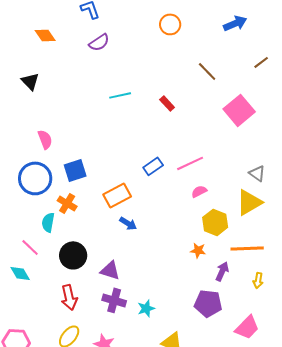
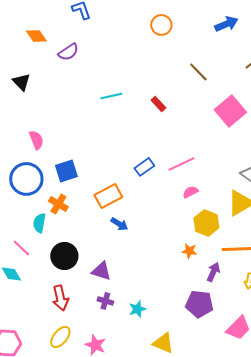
purple semicircle: (99, 42) -> (68, 52), moved
purple cross: (114, 300) -> (105, 301), size x0.7

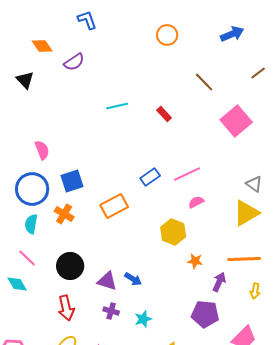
black triangle: (21, 82) -> (25, 80), moved
cyan semicircle: (39, 223) -> (31, 224), moved
yellow hexagon: (206, 223) -> (173, 232), moved
blue arrow: (119, 224) -> (133, 279), moved

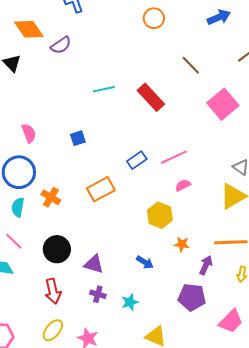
orange diamond: (42, 46) -> (29, 29), size x1.4
red rectangle: (164, 114) -> (151, 97), size x1.8
blue square: (72, 181) -> (78, 138), moved, size x0.7
blue arrow: (133, 279) -> (145, 262), moved

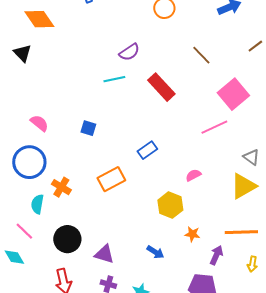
purple semicircle: (61, 45) -> (129, 52), moved
pink semicircle: (29, 133) -> (39, 123), turned -30
blue square: (78, 138) -> (88, 128), turned 35
pink line: (174, 157) -> (214, 127), moved
cyan semicircle: (18, 207) -> (37, 204), moved

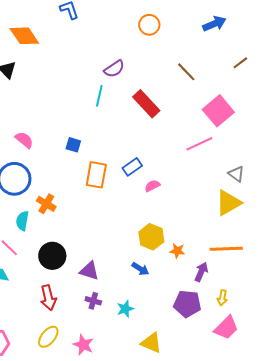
cyan line: (114, 79) -> (99, 96), turned -65
pink semicircle: (193, 175) -> (152, 186), moved
orange rectangle: (111, 179) -> (96, 175), moved, turned -52
yellow hexagon: (170, 205) -> (151, 237), moved
yellow arrow: (252, 264) -> (222, 298), moved

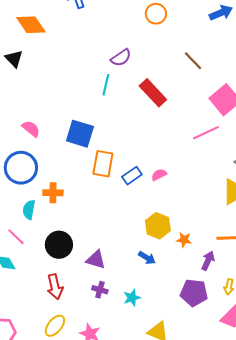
blue square: (73, 145) -> (80, 134), size x1.8
blue rectangle: (132, 167) -> (132, 176), moved
orange cross: (46, 204) -> (53, 193), turned -30

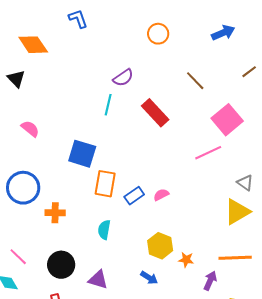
pink semicircle: (31, 129) -> (30, 129), moved
cyan semicircle: (29, 210) -> (104, 230), moved

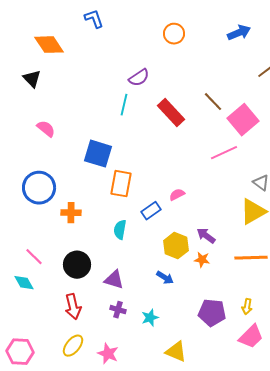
brown line: (195, 81) -> (213, 102), moved
blue rectangle: (134, 196) -> (151, 211), moved
purple arrow: (210, 281) -> (206, 236), moved, turned -78

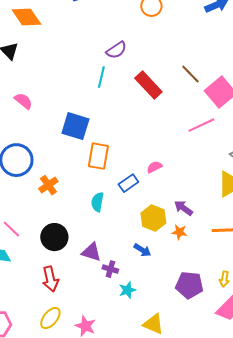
orange cross: (71, 213) -> (48, 185), turned -36
purple cross: (118, 310) -> (110, 269), moved

